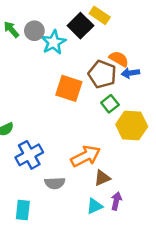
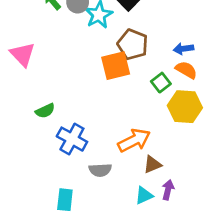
orange semicircle: (119, 59) -> (186, 70), moved
brown pentagon: (102, 74) -> (133, 44), moved
orange square: (69, 88) -> (116, 66), turned -32
blue cross: (29, 155) -> (72, 139), turned -32

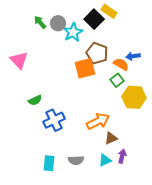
orange semicircle: (186, 70) -> (121, 64), moved
blue cross: (72, 139) -> (54, 120), turned 35
gray semicircle: (100, 170) -> (76, 160), moved

